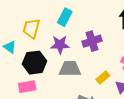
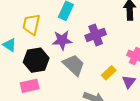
gray trapezoid: (70, 69) -> (74, 65), turned 45

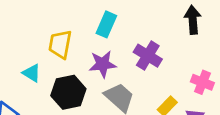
purple cross: (96, 35) -> (148, 56), turned -36

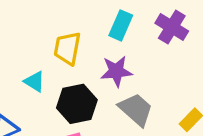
purple cross: (148, 56) -> (172, 27), moved

